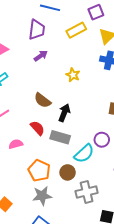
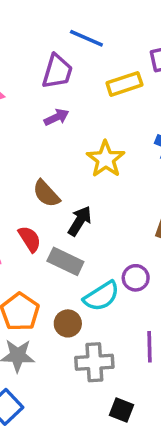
yellow star: (73, 75) -> (106, 159), size x1.5

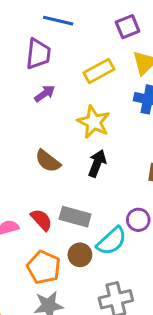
yellow rectangle: (124, 84) -> (99, 71), moved
black arrow: (80, 221) -> (97, 163), moved
red semicircle: (30, 239) -> (41, 220), moved
brown circle: (68, 323) -> (80, 255), moved

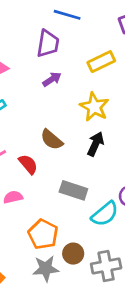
red semicircle: (41, 220) -> (28, 164), moved
brown circle: (80, 255) -> (73, 254), moved

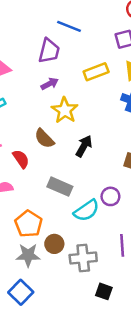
yellow star: (94, 107) -> (65, 110), moved

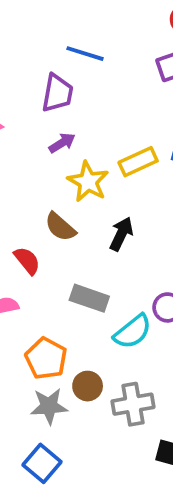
yellow rectangle: (96, 72) -> (138, 162), moved

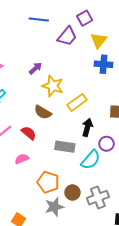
purple trapezoid: (57, 93) -> (67, 36), moved, turned 40
yellow rectangle: (138, 162) -> (77, 102), moved
black arrow: (121, 234) -> (87, 127), moved

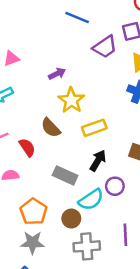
brown circle: (72, 193) -> (71, 219), moved

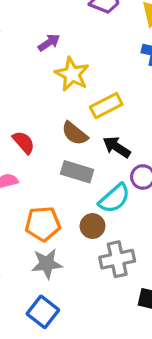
brown semicircle: (51, 128) -> (75, 133), moved
black arrow: (98, 161) -> (117, 147), turned -80
orange pentagon: (34, 212) -> (43, 224), turned -30

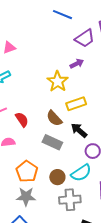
purple arrow: (49, 43) -> (77, 64), moved
cyan semicircle: (114, 198) -> (81, 173), moved
orange pentagon: (43, 224) -> (27, 171), turned 30

